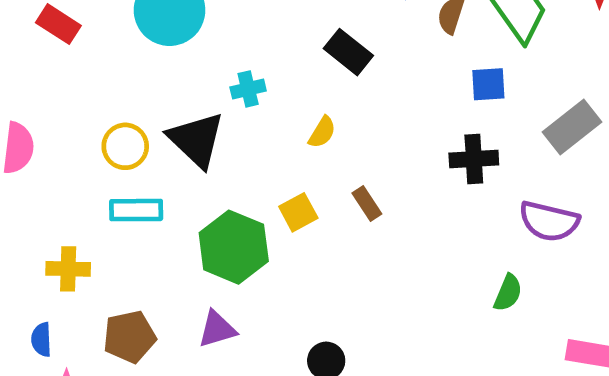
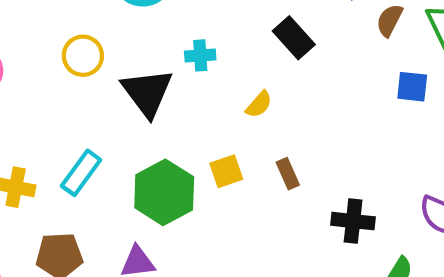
yellow circle: (125, 146) -> (83, 56), moved
black cross: (474, 159) -> (353, 221), moved
cyan rectangle: (136, 210) -> (81, 173), moved, turned -63

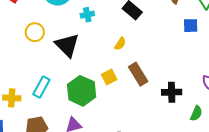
cyan cross: (200, 55) -> (87, 15), moved
brown rectangle: (288, 174) -> (138, 74), size x1.6

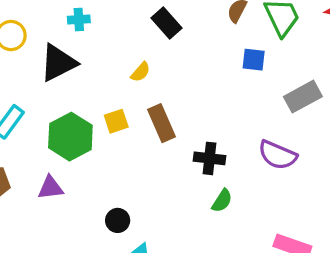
cyan cross: (87, 15) -> (79, 20), moved
black triangle: (67, 45) -> (58, 63), turned 40
green semicircle: (196, 113) -> (222, 201), moved

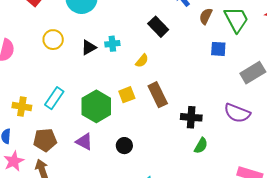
cyan cross: (79, 20) -> (112, 44), moved
black triangle: (58, 63) -> (89, 47), moved, size x0.6
purple triangle: (51, 188) -> (84, 142), turned 36
black circle: (118, 220) -> (124, 146), moved

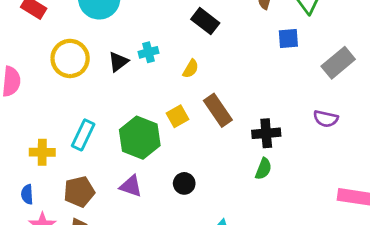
yellow circle: (53, 40) -> (70, 58), size x1.4
purple semicircle: (237, 113) -> (326, 119), size x0.7
green semicircle: (201, 146) -> (263, 169), moved

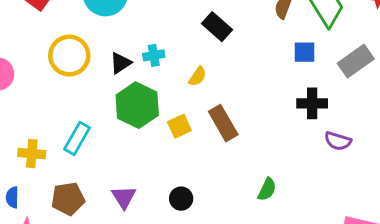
gray rectangle: (338, 63) -> (356, 61), moved
black cross: (266, 133) -> (312, 103), moved
green hexagon: (140, 138) -> (137, 105), moved
purple triangle: (131, 186) -> (124, 197), turned 35

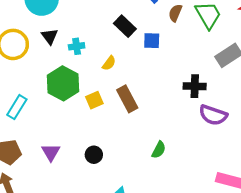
blue square: (304, 52) -> (152, 41), moved
black triangle: (121, 63) -> (50, 36), moved, turned -36
purple semicircle: (338, 141) -> (213, 115), size x1.4

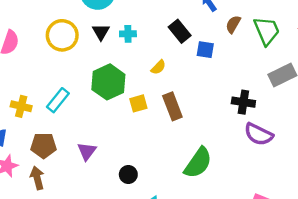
cyan cross: (77, 46) -> (128, 34), moved
green semicircle: (159, 150) -> (198, 163), size x1.8
black circle: (94, 155) -> (128, 174), moved

